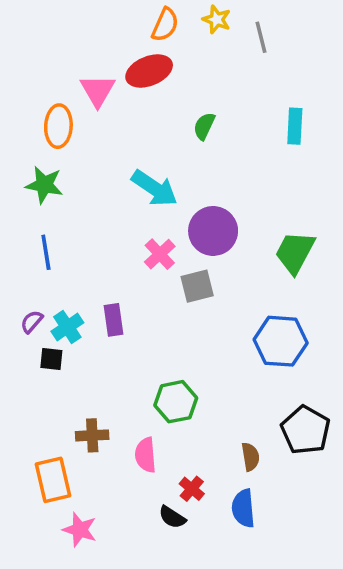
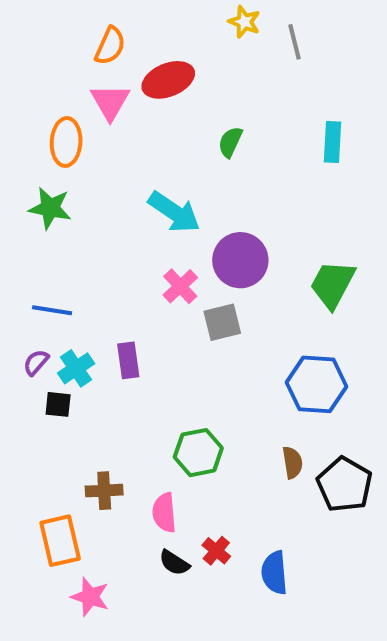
orange semicircle: (165, 25) -> (110, 46), moved
blue line: (46, 252) -> (52, 310), moved, turned -72
brown semicircle: (250, 457) -> (292, 463), moved
black semicircle: (172, 517) -> (174, 563), moved

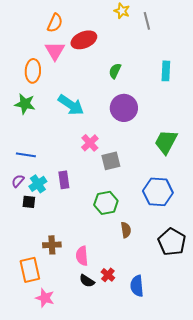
cyan arrow: (174, 212) -> (71, 105), moved
purple circle: (240, 260) -> (124, 108), moved
green hexagon: (198, 453) -> (106, 203), moved
brown semicircle: (292, 463) -> (126, 230), moved

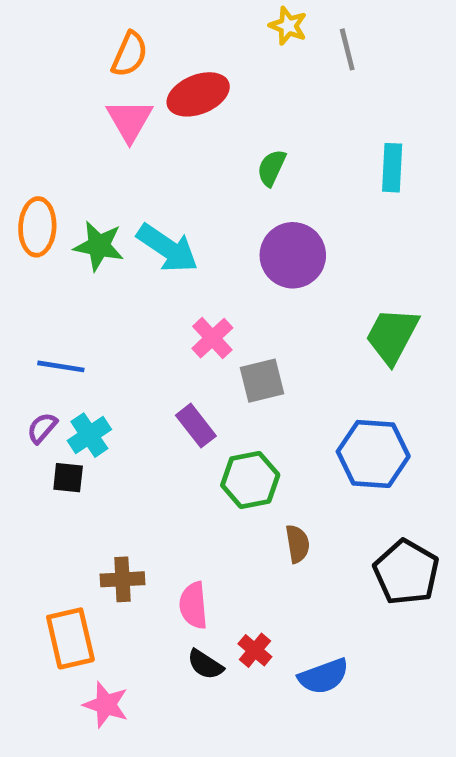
orange ellipse: (33, 71) -> (37, 227), moved
green star: (25, 104) -> (99, 246), moved
purple rectangle: (64, 180) -> (196, 426), moved, turned -30
blue semicircle: (137, 286) -> (324, 676), turned -105

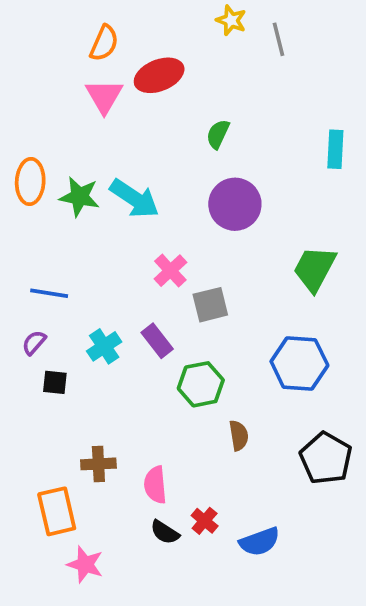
cyan rectangle: (392, 168) -> (335, 149), moved
cyan cross: (89, 435) -> (104, 346), moved

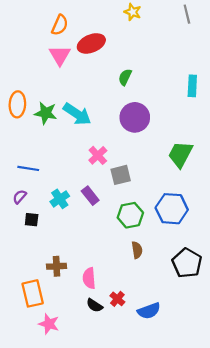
gray line: (279, 39) -> (187, 14), moved
green hexagon: (201, 384) -> (130, 215), moved

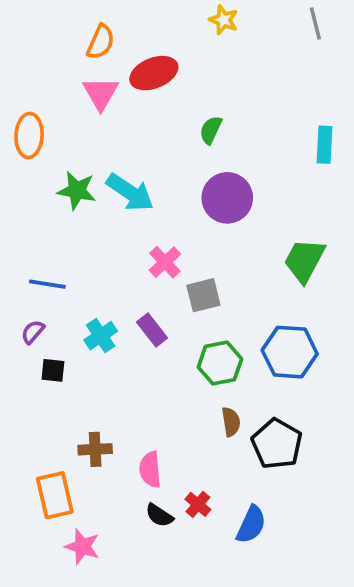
orange ellipse: (17, 104) -> (29, 135), moved
black pentagon: (187, 263) -> (277, 444), moved
blue semicircle: (149, 311) -> (251, 525), turned -45

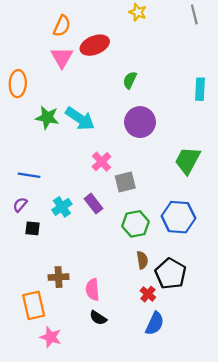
red cross: (198, 504) -> (148, 294), moved

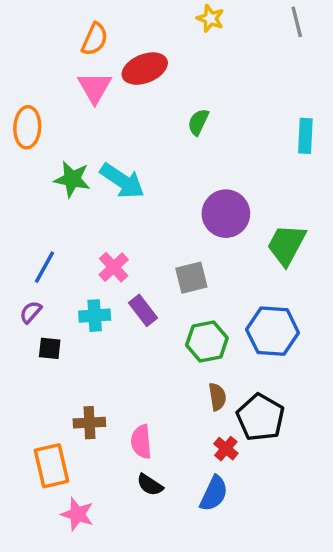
purple circle: (140, 122) -> (226, 214), moved
pink cross: (102, 162) -> (114, 267), moved
blue line: (29, 175) -> (45, 267), turned -70
cyan cross: (62, 207) -> (95, 316), turned 30
blue semicircle: (155, 323) -> (214, 493), moved

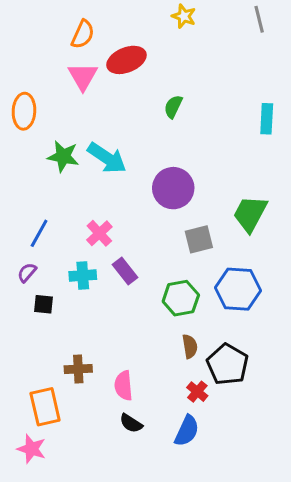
purple circle: (226, 214) -> (173, 188), moved
gray square: (191, 278) -> (199, 239), moved
pink star: (77, 514) -> (32, 449), moved

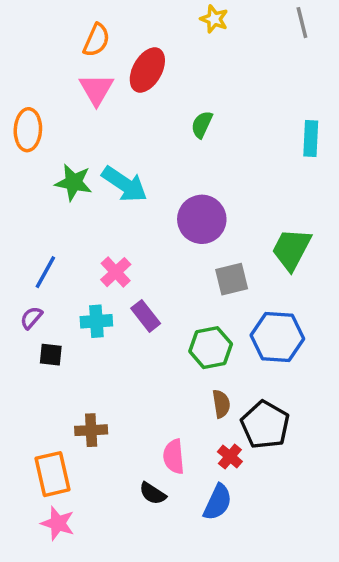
red ellipse: (126, 60) -> (147, 70), turned -39
pink semicircle: (123, 386) -> (174, 457), moved
pink star: (32, 449) -> (58, 523), moved

